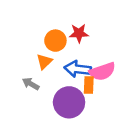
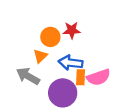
pink semicircle: (102, 71) -> (99, 77), moved
gray arrow: (31, 84) -> (28, 76), size x1.5

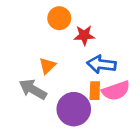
orange circle: (50, 37) -> (59, 18), moved
blue arrow: (71, 63) -> (101, 64), moved

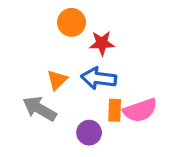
blue arrow: (101, 64) -> (99, 78), moved
purple circle: (74, 109) -> (89, 133), size x0.6

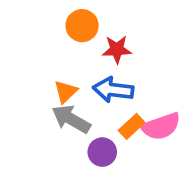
gray arrow: (40, 109) -> (71, 119), moved
orange rectangle: (115, 110) -> (132, 126), turned 45

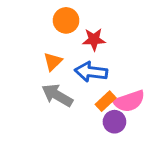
orange triangle: (66, 92) -> (53, 62), moved
purple circle: (102, 152) -> (114, 122), moved

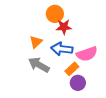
orange circle: (66, 20) -> (55, 14), moved
pink semicircle: (129, 101) -> (87, 54), moved

